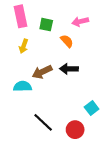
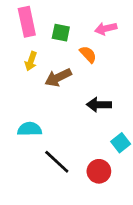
black arrow: (69, 69) -> (99, 105), moved
brown arrow: (42, 72) -> (58, 77), moved
cyan semicircle: (23, 86) -> (30, 129), moved

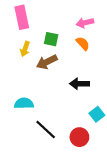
green square: (61, 33) -> (51, 39), moved
orange semicircle: (88, 54) -> (83, 43), moved

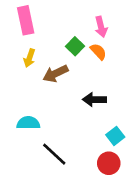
pink arrow: (85, 23) -> (101, 27), turned -91
green square: (51, 39) -> (75, 46), moved, turned 32
red circle: (79, 137) -> (109, 163), moved

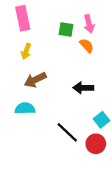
green square: (75, 46) -> (66, 30), moved, turned -35
brown arrow: (55, 74) -> (35, 80), moved
black line: (54, 154) -> (67, 132), moved

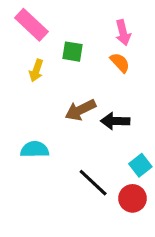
pink rectangle: (23, 18) -> (31, 25), turned -35
green square: (66, 30) -> (73, 52), moved
brown arrow: (35, 80) -> (80, 110), moved

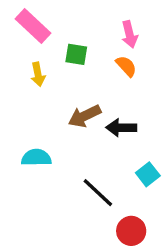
yellow arrow: (36, 71) -> (38, 74), turned -30
red circle: (133, 198) -> (131, 231), moved

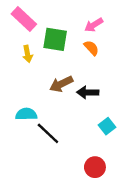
pink arrow: (130, 34) -> (94, 25), turned 72
green square: (76, 54) -> (55, 39), size x1.5
black line: (98, 193) -> (48, 133), moved

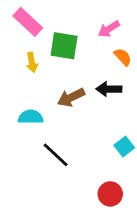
orange semicircle: (91, 48) -> (123, 57), moved
black arrow: (88, 92) -> (109, 89), moved
cyan semicircle: (26, 114) -> (31, 117), moved

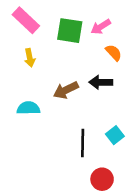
green square: (64, 46) -> (70, 31), moved
black line: (56, 155) -> (83, 143), moved, turned 48

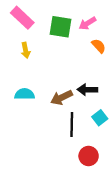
black arrow: (101, 82) -> (87, 90), moved
brown arrow: (66, 90) -> (62, 98), moved

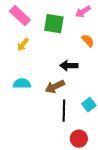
pink arrow: (87, 23) -> (83, 12), moved
yellow arrow: (26, 50) -> (23, 45), turned 48
black arrow: (87, 90) -> (69, 66), moved

